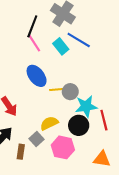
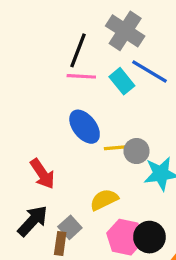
pink line: (34, 43) -> (81, 76), turned -54
black circle: (79, 125) -> (149, 237), moved
gray square: (37, 139) -> (70, 227), moved

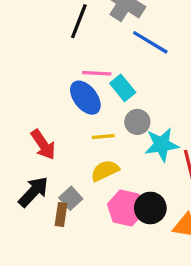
pink line: (81, 76) -> (97, 73), moved
cyan rectangle: (122, 81) -> (123, 88), moved
yellow line: (115, 148) -> (103, 137), moved

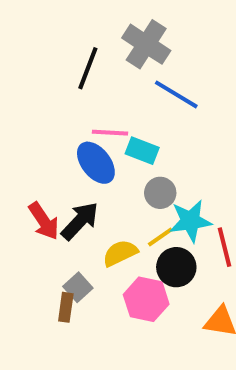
cyan rectangle: (123, 88) -> (142, 151), turned -30
yellow line: (103, 137) -> (160, 237), moved, turned -30
black arrow: (33, 192) -> (80, 221), moved
black circle: (150, 208) -> (176, 267), moved

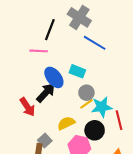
pink line: (110, 133) -> (39, 51), moved
black arrow: (80, 221) -> (46, 93), moved
yellow line: (160, 237) -> (86, 104), moved

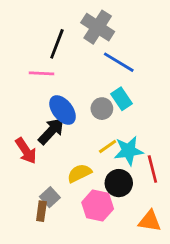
cyan rectangle: (77, 71) -> (122, 99), moved, turned 35
gray circle: (86, 93) -> (102, 109), moved

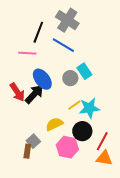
blue line: (119, 62) -> (63, 45), moved
red arrow: (26, 151) -> (17, 92), moved
red line: (152, 169) -> (102, 141), moved, turned 42

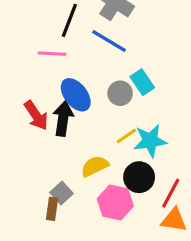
black arrow: (34, 94) -> (63, 119), turned -35

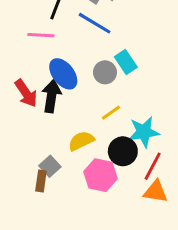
cyan star: (150, 141) -> (144, 132), moved

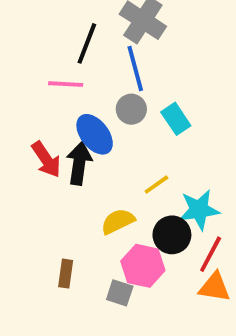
blue line: (95, 23) -> (135, 69), turned 44
gray circle: (105, 72) -> (131, 109), moved
gray square: (50, 166) -> (120, 293), moved, turned -30

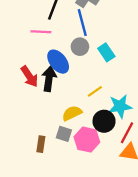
gray square: (120, 293) -> (64, 134), moved

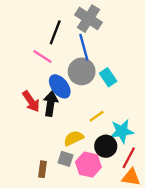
pink line: (41, 32) -> (42, 56), turned 30
gray circle: (80, 47) -> (82, 71), size x1.5

